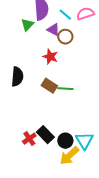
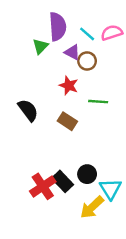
black semicircle: (17, 77) -> (28, 110), turned -42
green line: (65, 89) -> (98, 102), moved
red cross: (29, 139) -> (43, 186), size x1.5
black circle: (65, 141) -> (87, 174), moved

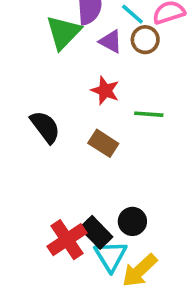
green triangle: (40, 46) -> (63, 32), size x1.5
brown circle: (87, 61) -> (145, 40), moved
cyan triangle: (110, 189) -> (111, 256), moved

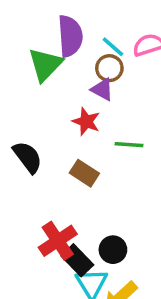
brown circle: (145, 40) -> (109, 68), moved
purple triangle: (111, 41) -> (102, 89), moved
red cross: (67, 240) -> (58, 241), moved

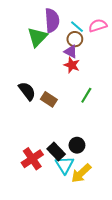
red star: (86, 122) -> (72, 65), moved
green line: (129, 145) -> (86, 95), moved, turned -63
brown rectangle: (84, 173) -> (49, 99), moved
red cross: (58, 241) -> (32, 159), moved

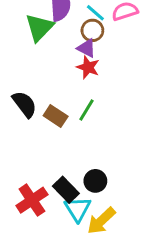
green line: (86, 95) -> (87, 110), moved

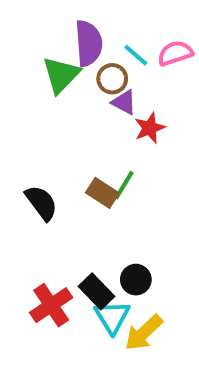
brown circle: (92, 30) -> (112, 79), moved
red star: (88, 67) -> (150, 128), moved, turned 30
black semicircle: (25, 104) -> (41, 203), moved
brown rectangle: (56, 116) -> (102, 193), moved

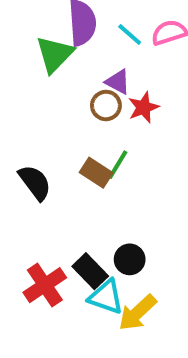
brown circle: (112, 79) -> (106, 106), moved
cyan triangle: (112, 317) -> (106, 297), turned -39

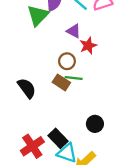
brown circle: (106, 106) -> (67, 61), moved
green line: (118, 165) -> (74, 78), turned 66
black circle: (130, 259) -> (95, 124), moved

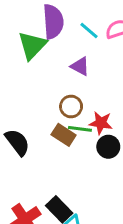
red star: (88, 46) -> (101, 123), moved, turned 30
black circle: (95, 124) -> (108, 147), moved

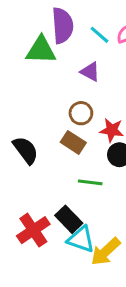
green triangle: (32, 45) -> (41, 50), turned 48
green line: (80, 129) -> (90, 182), moved

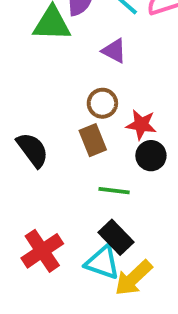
brown rectangle: (73, 142) -> (93, 140), turned 35
black rectangle: (69, 219) -> (116, 237), moved

